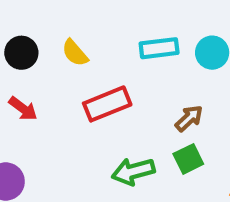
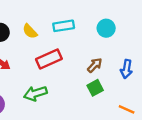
cyan rectangle: (159, 48) -> (64, 26), moved
green arrow: (133, 171) -> (35, 93), moved

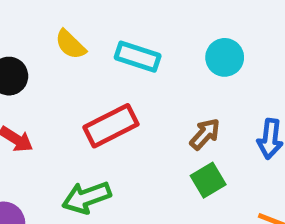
cyan rectangle: (64, 26) -> (138, 57), turned 30
yellow semicircle: (30, 31) -> (70, 44), moved

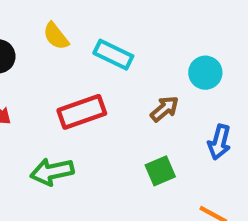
cyan circle: (225, 57) -> (205, 73), moved
brown arrow: (205, 134) -> (164, 109), moved

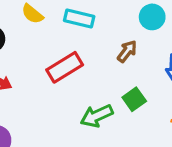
green arrow: (52, 172) -> (97, 116), moved

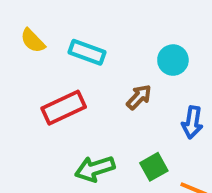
green square: (134, 99) -> (154, 167), moved

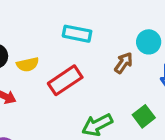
yellow semicircle: (33, 41) -> (28, 64), moved, turned -50
cyan circle: (173, 60) -> (149, 42), moved

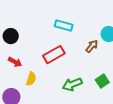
yellow semicircle: (28, 64) -> (31, 79), moved, turned -64

